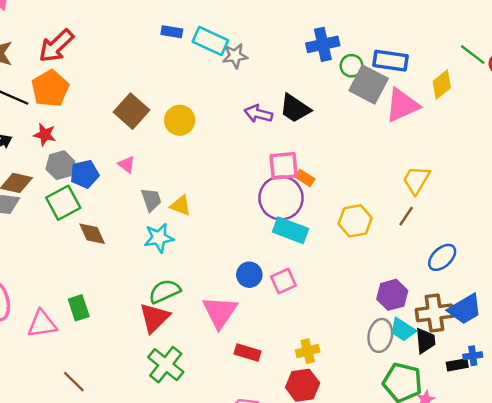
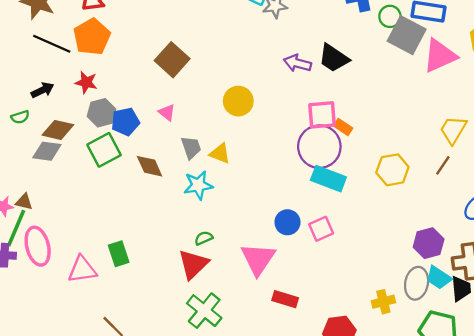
yellow circle: (180, 120) -> (238, 101), moved
brown diamond: (92, 234) -> (150, 166), moved
green semicircle: (165, 291) -> (204, 238), size x0.6
yellow cross: (308, 351) -> (383, 302), moved

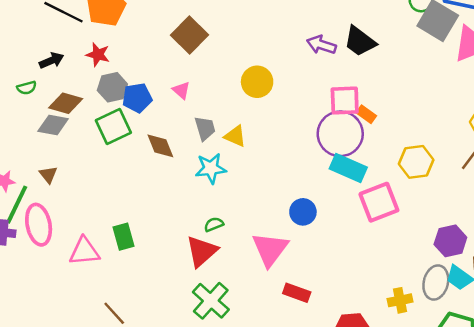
brown triangle: (24, 202) -> (48, 175), moved, turned 36
pink square: (321, 229) -> (379, 202), moved, size x1.5

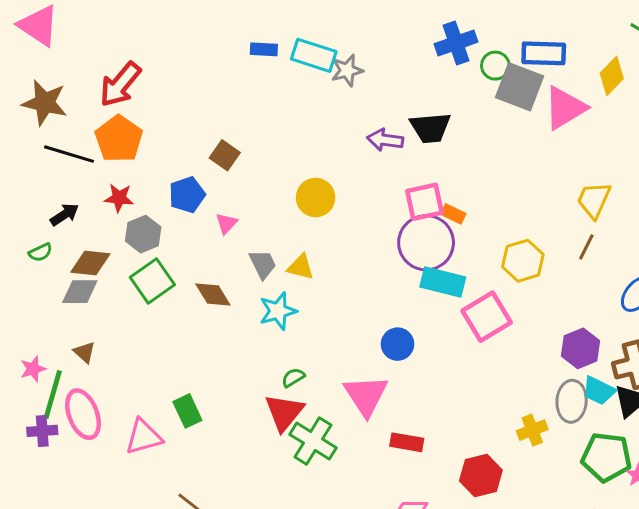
brown square: (189, 35) -> (225, 155), size x0.7
black trapezoid: (360, 41) -> (430, 128), turned -32
pink triangle: (181, 90) -> (226, 223), turned 42
blue pentagon: (137, 98) -> (187, 195), moved
green cross: (211, 301) -> (313, 441), moved

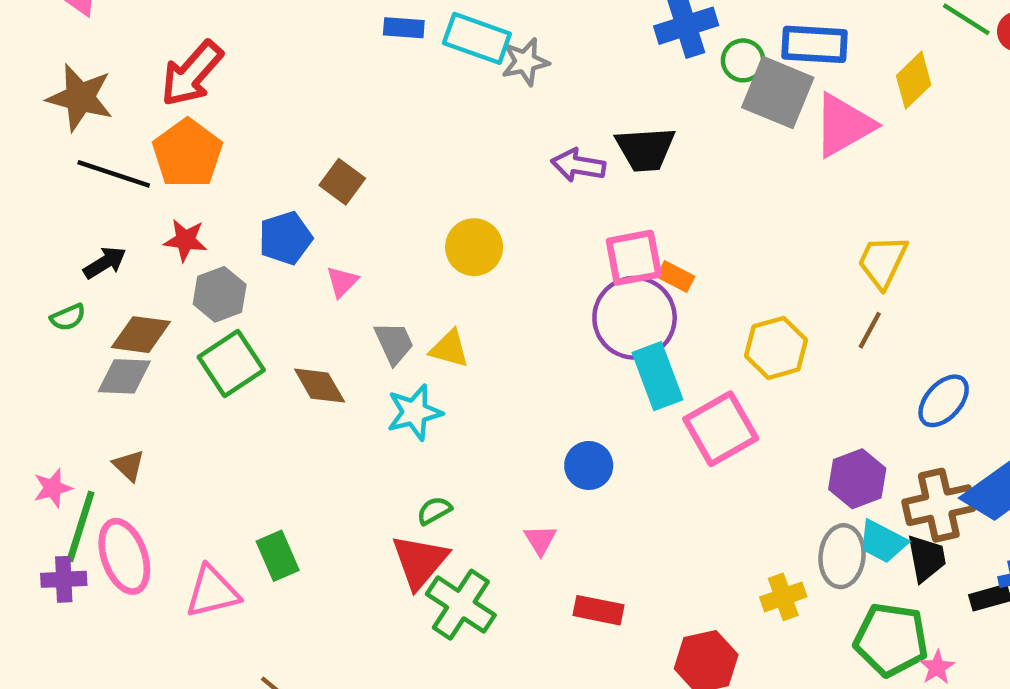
cyan rectangle: (443, 282) -> (658, 376), turned 54
pink triangle: (366, 396) -> (540, 540), size x0.5

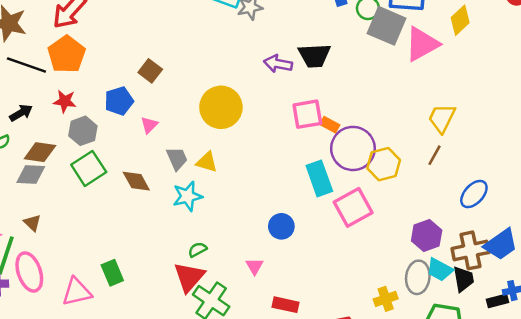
yellow circle: (474, 247) -> (221, 107), size x1.4
purple circle: (635, 318) -> (353, 148), moved

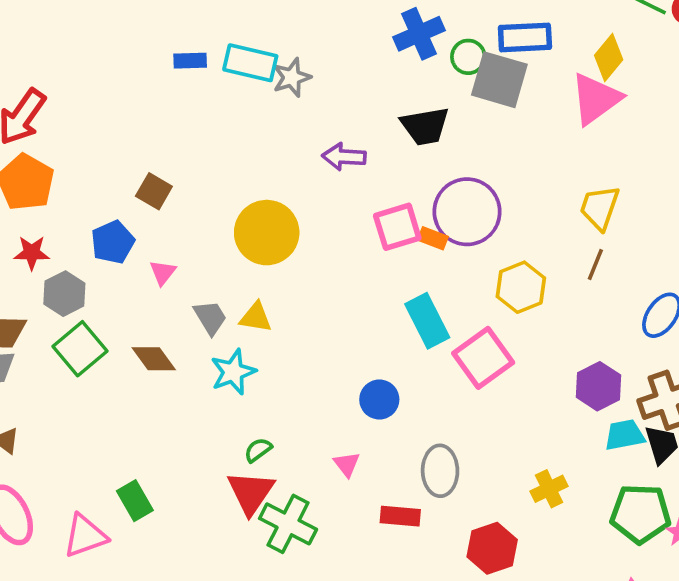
pink triangle: (422, 44) -> (596, 99), moved
black trapezoid: (314, 56) -> (425, 126), moved
purple circle: (353, 148) -> (467, 212), moved
cyan trapezoid: (440, 270) -> (625, 435), turned 148
gray ellipse: (418, 277) -> (440, 471), moved

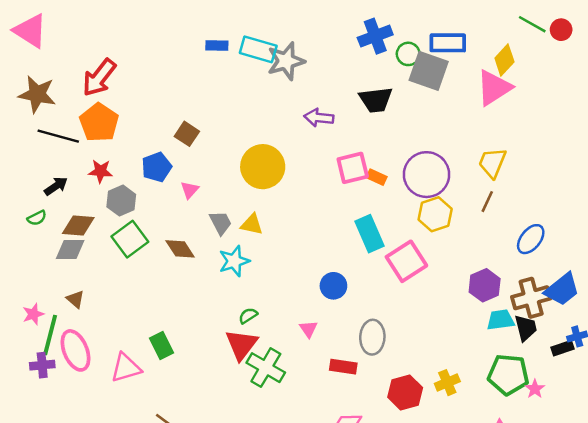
gray star: (292, 77) -> (286, 61), size x1.4
purple circle: (467, 212) -> (427, 175), moved
yellow cross: (549, 489) -> (447, 383), moved

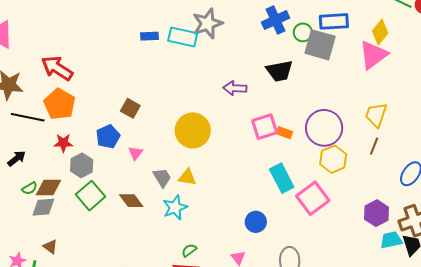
gray star: (286, 61) -> (208, 24), moved
red arrow: (99, 78) -> (57, 68), turned 88
black arrow: (56, 186) -> (17, 158), moved
green semicircle: (37, 218) -> (30, 188), moved

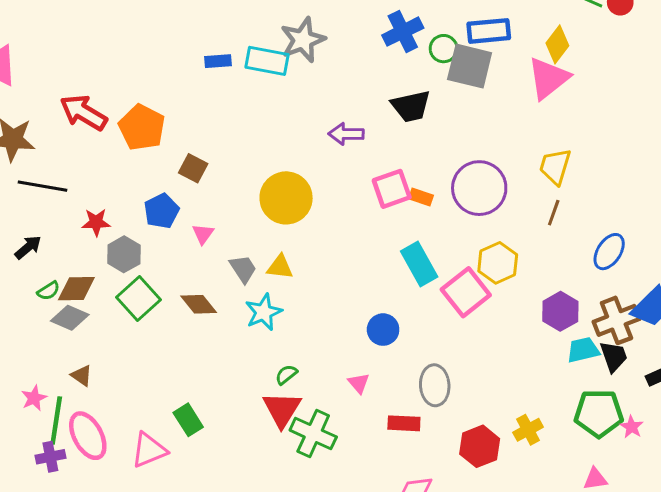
orange pentagon: (60, 104) -> (142, 127), moved
yellow hexagon: (333, 159) -> (498, 263), moved
gray diamond: (43, 207) -> (70, 318), turned 30

